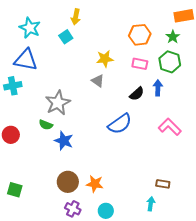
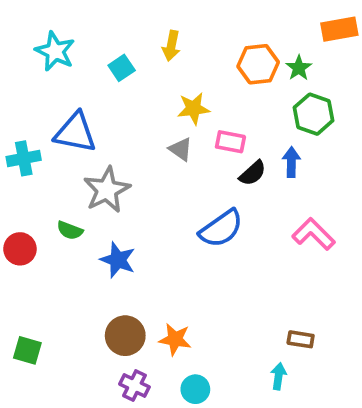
yellow arrow: (76, 17) -> (171, 46), moved
green star: (173, 37) -> (299, 68), moved
blue triangle: (26, 60) -> (75, 133), moved
pink rectangle: (140, 64) -> (230, 142), moved
green semicircle: (46, 125) -> (70, 230), moved

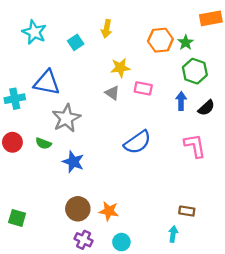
black semicircle: (253, 173) -> (206, 108), moved
pink L-shape: (314, 234) -> (195, 146), turned 35
red circle: (20, 249) -> (12, 142), moved

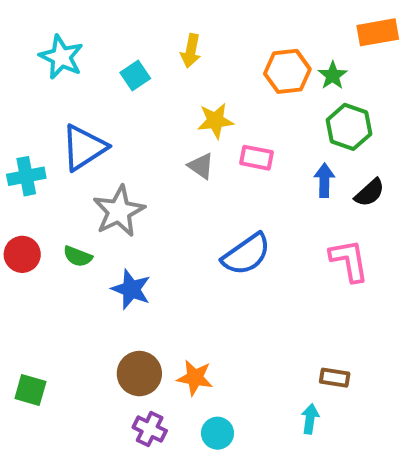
blue triangle: (47, 83) -> (84, 147), turned -44

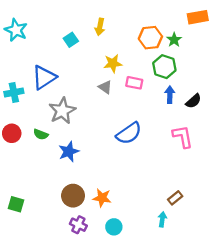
cyan star: (61, 57) -> (16, 30), moved
green hexagon: (349, 127) -> (164, 67), moved
blue star: (131, 289) -> (69, 152), turned 30
brown rectangle: (335, 378) -> (175, 198), turned -48

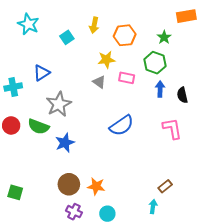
cyan star: (16, 30) -> (28, 24), moved
orange hexagon: (150, 38) -> (125, 35), moved
blue triangle: (44, 77) -> (42, 73), size x0.7
black semicircle: (193, 101) -> (182, 95), turned 119
green semicircle: (41, 134) -> (38, 126), size x1.5

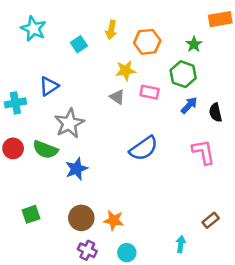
blue arrow: (160, 89) -> (189, 105), turned 42
brown rectangle: (165, 186) -> (211, 220), moved
green square: (15, 192) -> (31, 214), moved, turned -35

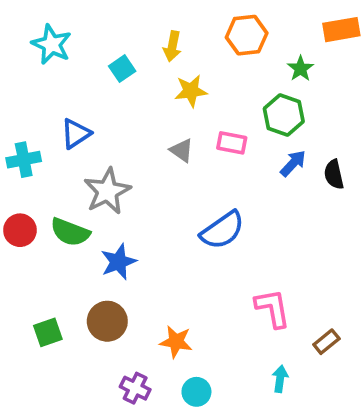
orange hexagon: (147, 42) -> (247, 35), moved
yellow star: (126, 71) -> (191, 91), moved
pink L-shape: (203, 152) -> (273, 308), moved
brown circle: (81, 218) -> (107, 321), moved

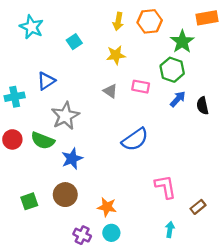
yellow arrow: (172, 46) -> (118, 21), moved
green star: (300, 69) -> (182, 42), size x1.5
cyan circle: (196, 392) -> (111, 233), moved

